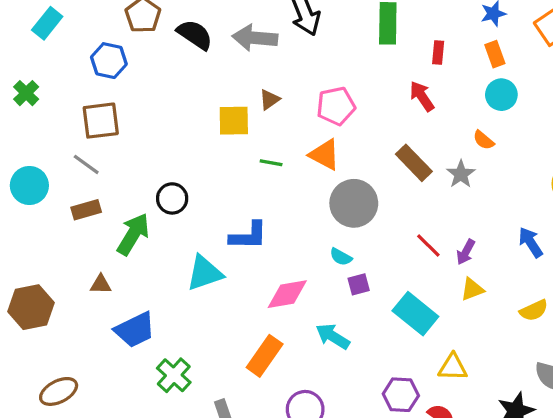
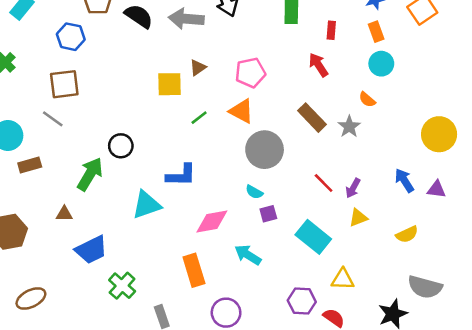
green line: (271, 163) -> (199, 118), turned -48
brown rectangle: (86, 210) -> (30, 165), moved
orange rectangle: (265, 356) -> (194, 270), turned -52

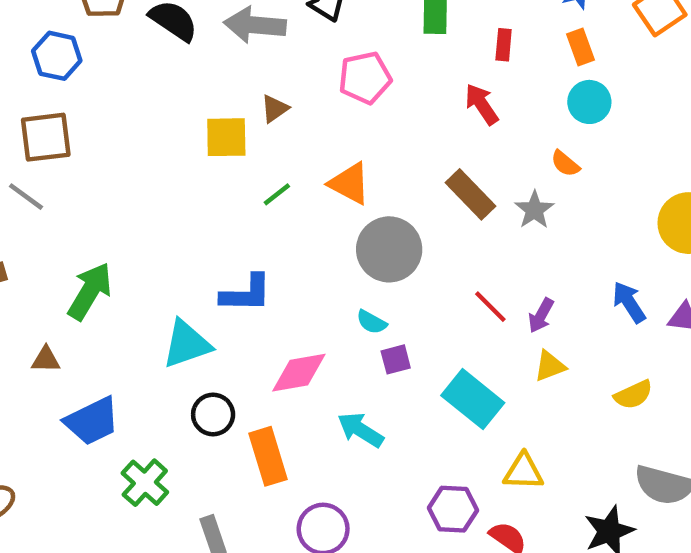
pink pentagon: (250, 73) -> (365, 78), moved
black circle: (121, 146) -> (213, 414), moved

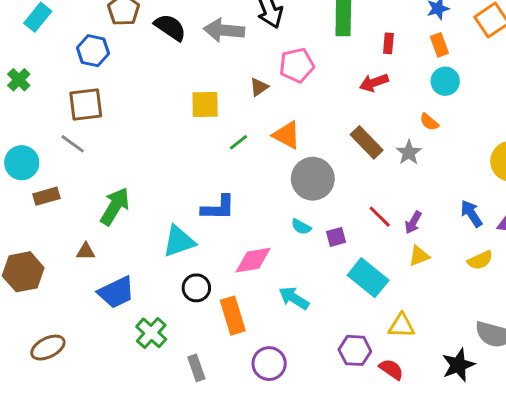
red arrow: (482, 104) -> (374, 83), turned -76
brown triangle: (275, 109) -> (259, 87), moved
purple square: (396, 359) -> (336, 237), moved
yellow semicircle: (633, 395) -> (480, 260), moved

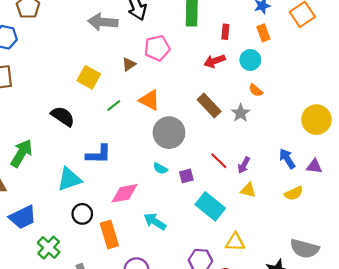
black semicircle: (170, 27) -> (63, 116), moved
cyan circle: (445, 81) -> (250, 60), moved
yellow square: (205, 104) -> (89, 77), turned 30
yellow triangle: (419, 256) -> (248, 190), turned 35

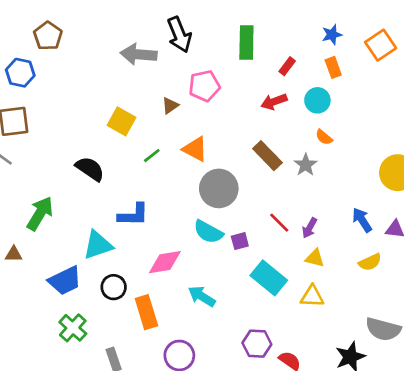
red rectangle: (225, 32) -> (287, 66), turned 32
cyan semicircle: (160, 168) -> (208, 232), size x1.6
blue trapezoid: (23, 217) -> (65, 281), moved
yellow triangle: (235, 242) -> (312, 296), moved

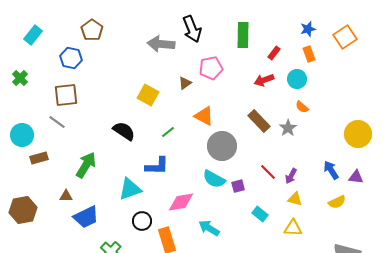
green line: (152, 156) -> (168, 132), moved
cyan rectangle: (269, 278) -> (260, 214), size x0.6
blue trapezoid: (65, 281) -> (86, 217), moved

